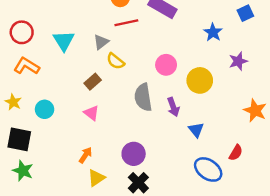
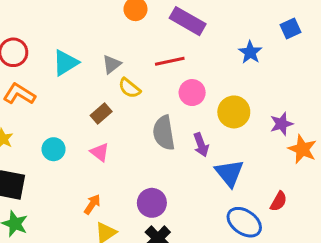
red line: (126, 23) -> (170, 61), moved
cyan triangle: (64, 41) -> (65, 63), turned 30
purple star: (238, 61) -> (282, 124), moved
cyan circle: (45, 109) -> (54, 149), moved
blue triangle: (196, 130) -> (229, 173), size x1.5

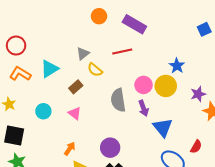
blue star: (250, 52) -> (177, 66), moved
cyan triangle: (65, 63) -> (49, 69), moved
pink circle: (192, 93) -> (144, 85), moved

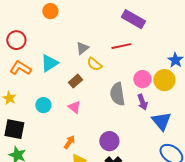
orange circle: (99, 16) -> (50, 11), moved

